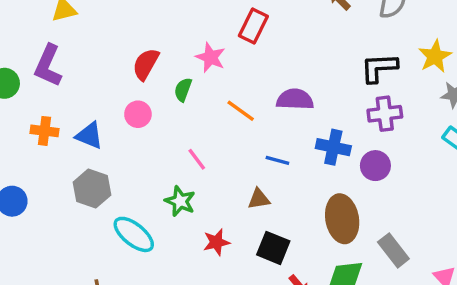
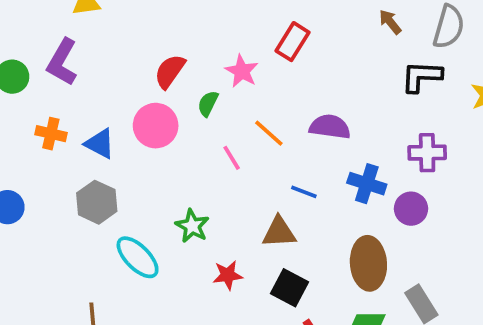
black L-shape: (379, 68) -> (421, 77), moved
pink circle: (138, 114) -> (156, 126), size x1.5
pink line: (197, 159) -> (232, 158), moved
brown triangle: (259, 199) -> (279, 232), size x1.4

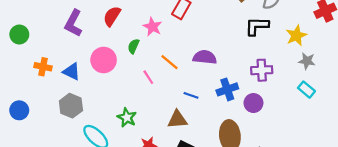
purple L-shape: (62, 62) -> (73, 23), moved
red semicircle: (170, 71) -> (112, 16), moved
blue cross: (367, 184) -> (227, 89), turned -35

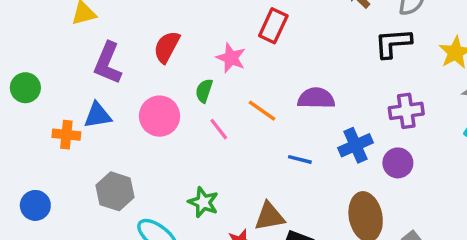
blue triangle: (72, 72) -> (98, 115), moved, turned -30
pink line: (148, 77) -> (219, 129), moved
brown triangle: (177, 119) -> (269, 217), moved

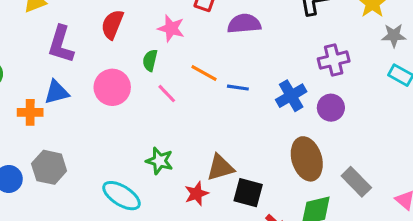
purple semicircle: (316, 98) -> (244, 24), moved
blue line: (300, 159) -> (238, 88), moved
gray hexagon: (115, 191) -> (49, 167), moved

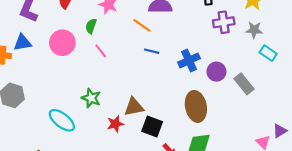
gray star: (394, 36) -> (254, 30), moved
purple cross: (334, 60) -> (224, 22), moved
orange line: (204, 73) -> (142, 25), moved
gray rectangle: (356, 182) -> (244, 84), moved

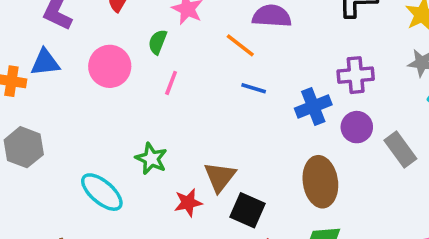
purple cross: (224, 22) -> (356, 75), moved
pink line: (101, 51) -> (171, 83), turned 56
brown triangle: (134, 107) -> (220, 177), turned -45

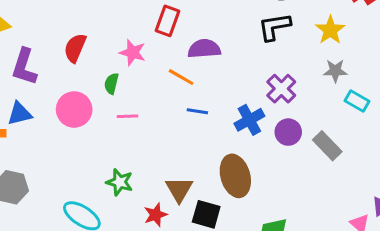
purple cross: (356, 75) -> (281, 89), turned -32
pink line: (171, 83) -> (127, 116), turned 75
brown ellipse: (320, 182) -> (235, 176), moved

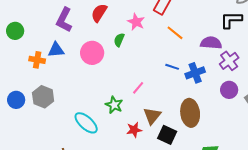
purple semicircle: (204, 49) -> (211, 43), moved
orange line: (181, 77) -> (175, 33), moved
pink line: (127, 116) -> (138, 88), moved, turned -56
blue cross: (249, 120) -> (195, 73), moved

